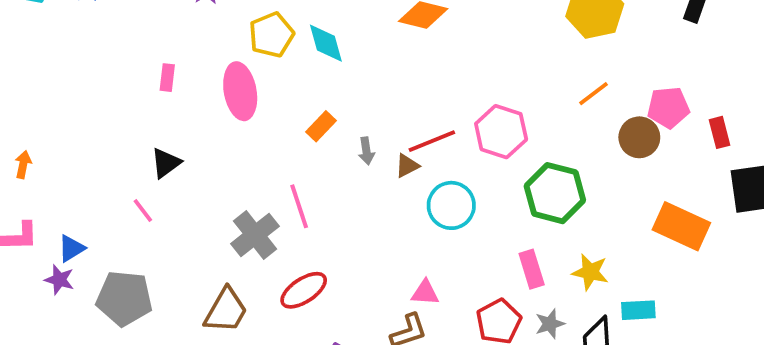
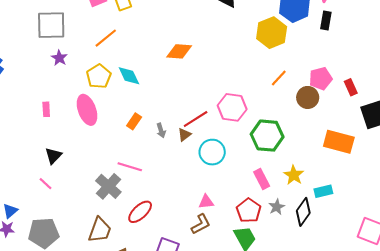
pink line: (299, 206) -> (130, 167), turned -45
yellow star: (590, 272) -> (294, 175), turned 30

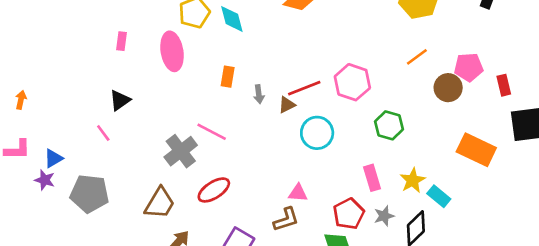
orange rectangle: (134, 121) -> (228, 77), turned -35
green hexagon: (267, 136) -> (389, 125), size x0.7
cyan rectangle: (323, 191) -> (439, 196), moved, turned 42

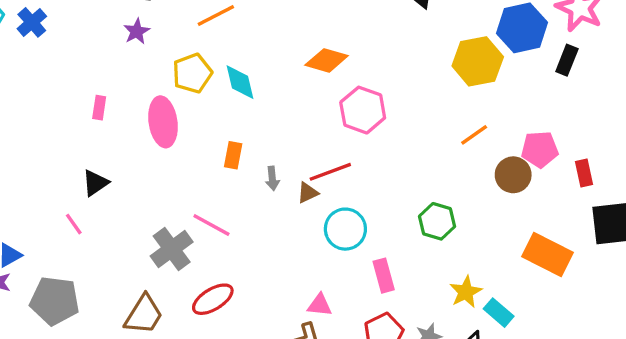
pink hexagon: (352, 82) -> (363, 110), moved
pink rectangle: (372, 178) -> (384, 276), moved

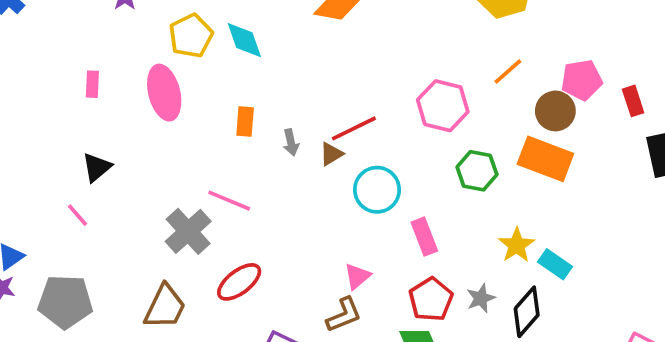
pink hexagon: (363, 110) -> (443, 106), moved
orange rectangle: (547, 254) -> (545, 159), moved
pink triangle: (320, 305) -> (357, 276), turned -40

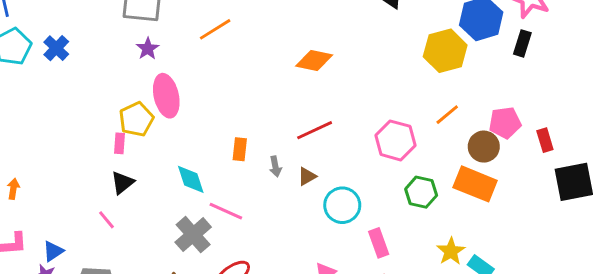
yellow pentagon: (191, 36) -> (136, 119), moved
cyan diamond: (244, 40) -> (191, 179), moved
pink rectangle: (92, 84) -> (120, 143), moved
pink ellipse: (164, 93) -> (166, 96), moved
red line: (354, 128) -> (315, 130), moved

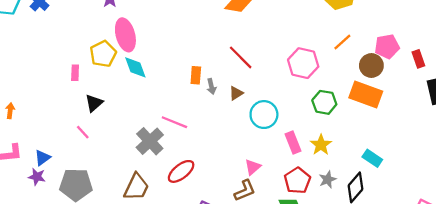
red line: (315, 130) -> (241, 57), turned 72
pink rectangle: (120, 143) -> (75, 73), moved
orange rectangle: (240, 149) -> (196, 75), moved
cyan diamond: (191, 179) -> (135, 67), moved
yellow star: (451, 251) -> (321, 145), moved

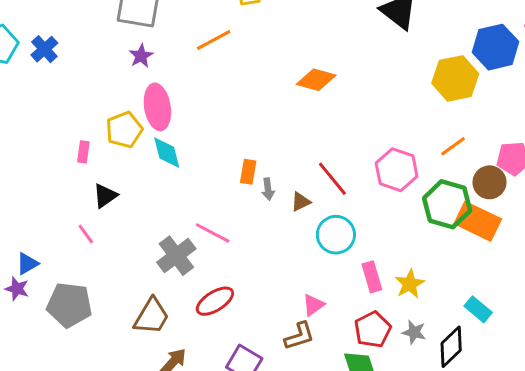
red line: (241, 57) -> (332, 179), moved
green hexagon: (324, 102) -> (447, 204), moved, size x1.4
gray star: (328, 179) -> (414, 332), turned 30

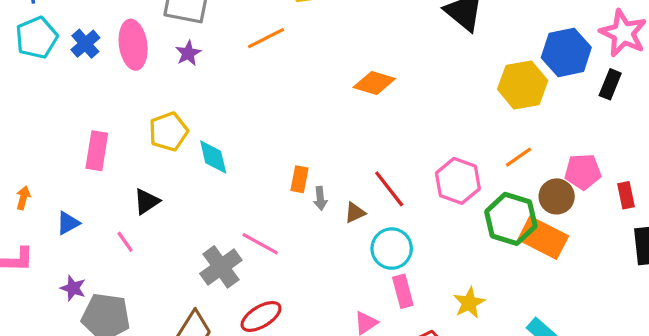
pink ellipse: (157, 107) -> (133, 45), moved
pink rectangle: (83, 152) -> (97, 151), moved, size x1.6
blue triangle: (27, 264) -> (68, 223), moved
pink rectangle: (372, 277) -> (403, 291), moved
purple star: (17, 289) -> (73, 288), moved

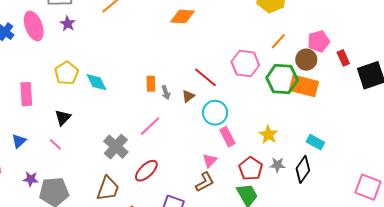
red rectangle: (626, 195) -> (343, 58), moved
pink line: (260, 244) -> (150, 126), moved, turned -60

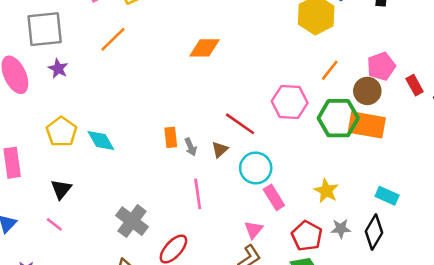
pink line: (150, 126) -> (198, 194), moved, turned -50

